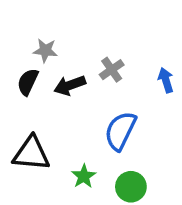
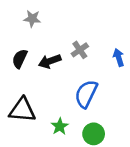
gray star: (45, 50) -> (32, 19), moved

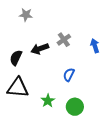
black semicircle: (20, 59) -> (16, 58), moved
blue semicircle: (86, 94) -> (69, 75), size x0.6

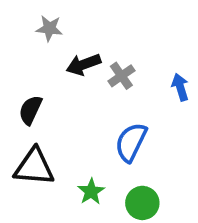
black arrow: (40, 49) -> (83, 64), moved
blue semicircle: (69, 75) -> (131, 142), size x1.5

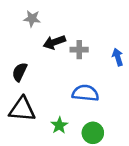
gray cross: (121, 76) -> (79, 50), turned 35
blue semicircle: (131, 142) -> (85, 93), turned 70

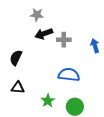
gray star: (32, 19) -> (37, 15), moved
black triangle: (22, 109) -> (18, 88), size x0.6

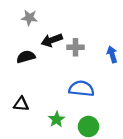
gray star: (37, 15) -> (29, 18), moved
black semicircle: (16, 58) -> (26, 57), moved, turned 49

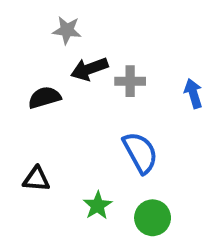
gray star: (29, 18) -> (67, 30), moved
blue semicircle: (81, 89) -> (140, 153), turned 55

